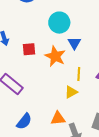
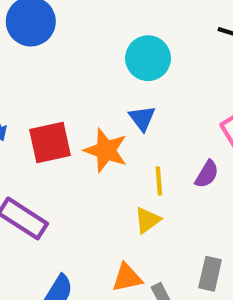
cyan circle: (59, 23) -> (148, 58), moved
red square: (29, 49) -> (50, 142), size x1.5

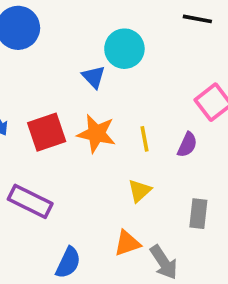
blue triangle: (142, 118) -> (94, 77), moved
yellow line: (159, 181) -> (145, 139), moved
gray rectangle: (210, 274) -> (198, 214), moved

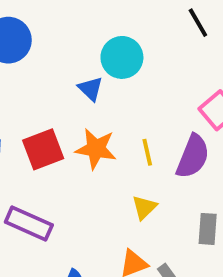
black line: (197, 19) -> (198, 23), turned 52
purple semicircle: (187, 145) -> (193, 156), size x1.6

